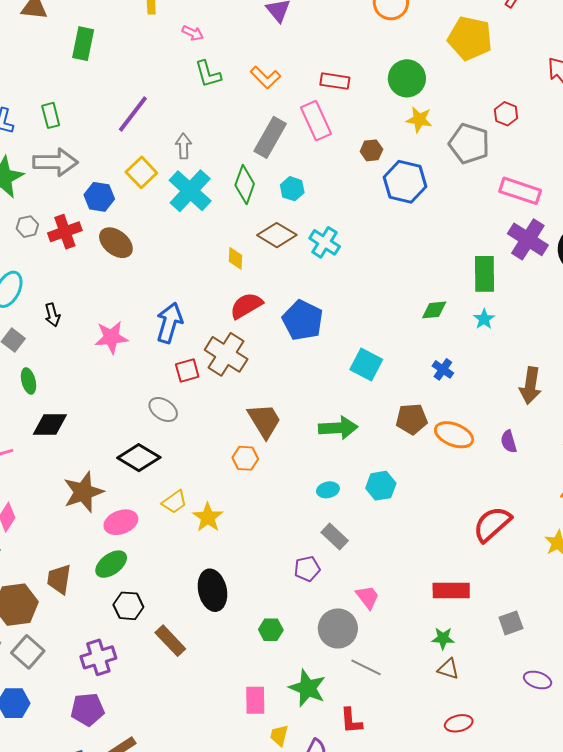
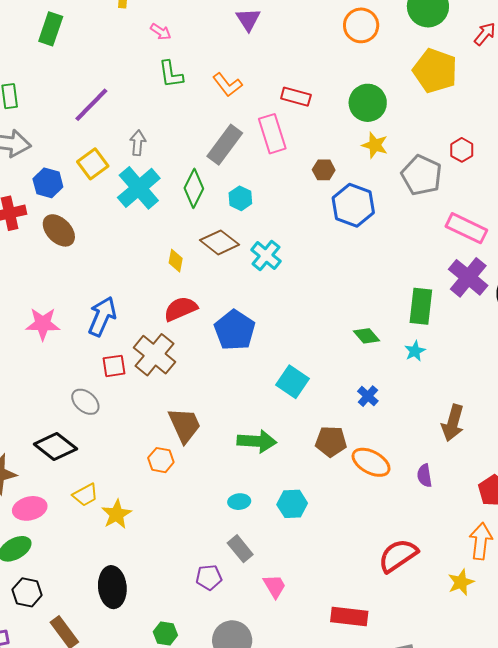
green diamond: (434, 310) -> (367, 336), turned 48
pink trapezoid: (367, 597) -> (275, 586), moved

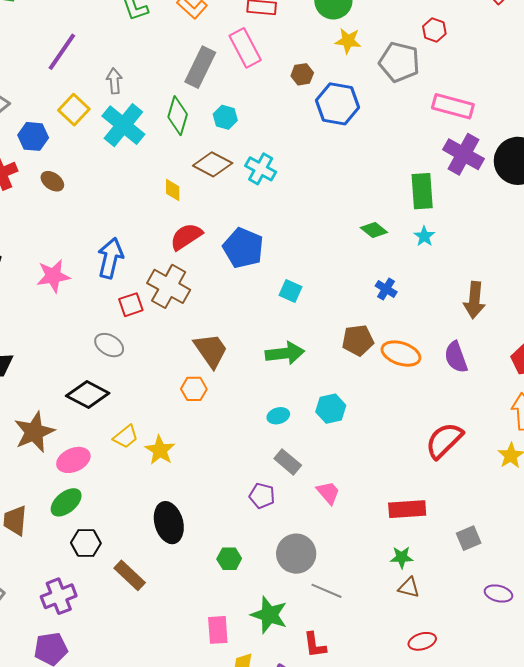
brown ellipse: (59, 230) -> (52, 181), size x0.7
cyan square: (292, 382) -> (290, 291), moved, size x0.7
purple semicircle: (425, 476) -> (456, 357), size x1.4
purple pentagon: (209, 577) -> (262, 496), turned 30

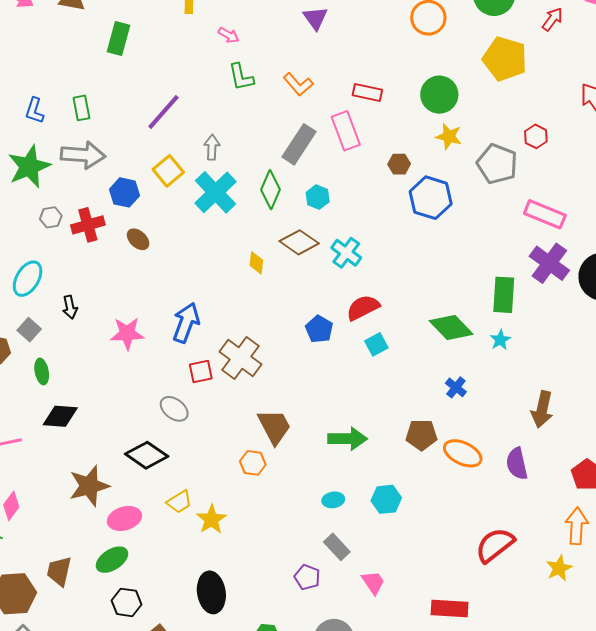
green diamond: (374, 230) -> (451, 327), size x1.6
red semicircle: (186, 237) -> (363, 308), moved
blue pentagon: (243, 248) -> (319, 329), size x0.7
cyan square: (290, 291) -> (376, 344), moved, turned 30

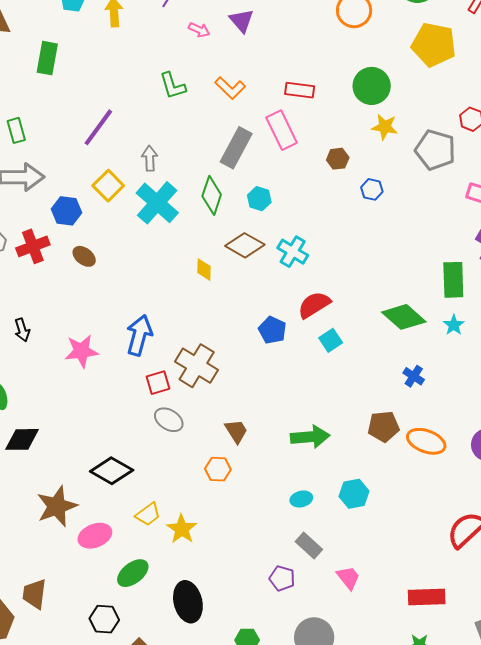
pink arrow: (229, 35) -> (199, 30), moved
blue hexagon: (431, 198) -> (372, 189), size x0.5
gray ellipse: (174, 409) -> (169, 420), moved
brown trapezoid: (274, 427) -> (236, 431), size x0.7
green ellipse: (112, 560) -> (133, 573), moved

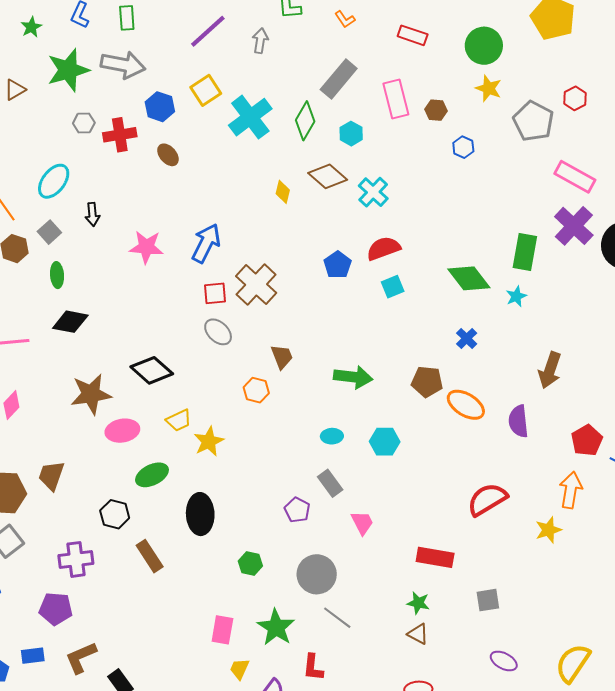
orange L-shape: (230, 88) -> (345, 19), size x0.7
pink rectangle: (282, 130) -> (396, 99), moved
gray arrow: (150, 158) -> (260, 41), moved

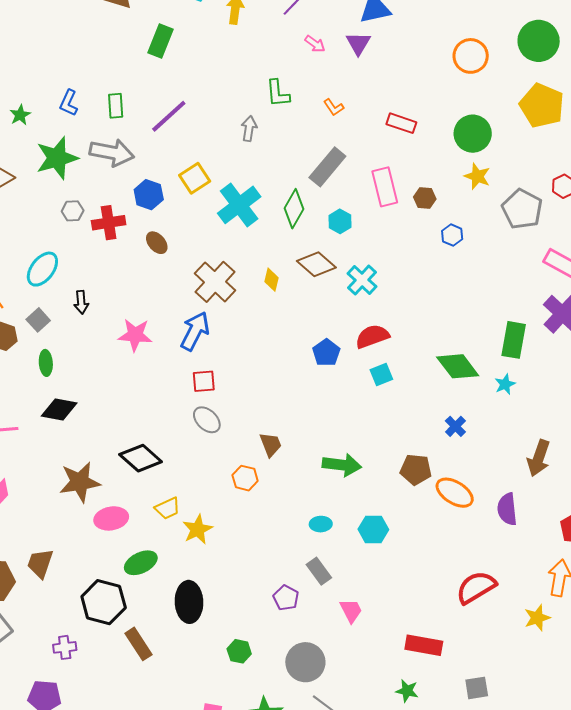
purple line: (208, 31) -> (169, 116), moved
brown cross: (256, 285) -> (215, 282), moved
black hexagon: (115, 514) -> (104, 602), size x1.5
purple cross: (76, 559) -> (65, 647), size x0.7

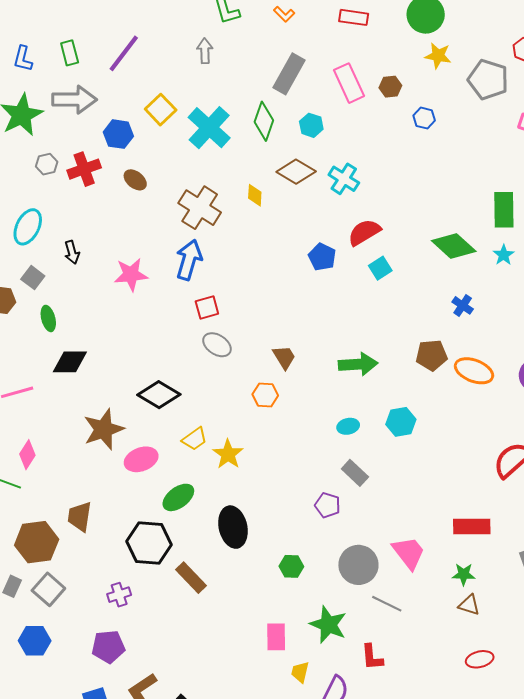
pink trapezoid: (351, 611) -> (409, 553), moved, size x1.4

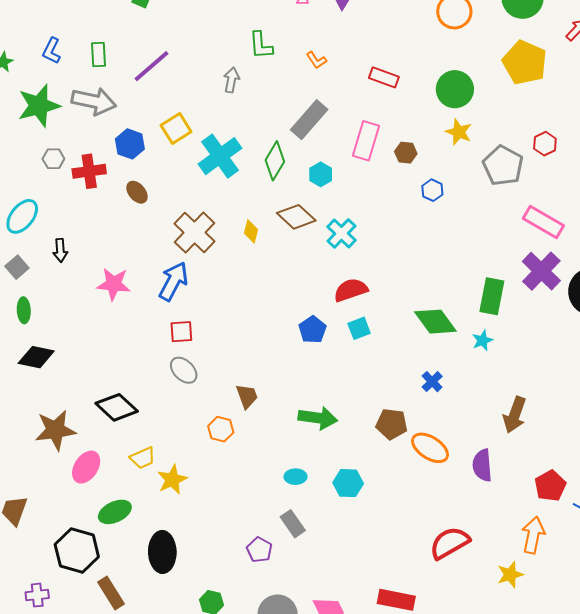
pink rectangle: (349, 83) -> (366, 141), turned 30
blue pentagon: (322, 257) -> (313, 330), moved
pink ellipse: (141, 459) -> (86, 467), turned -48

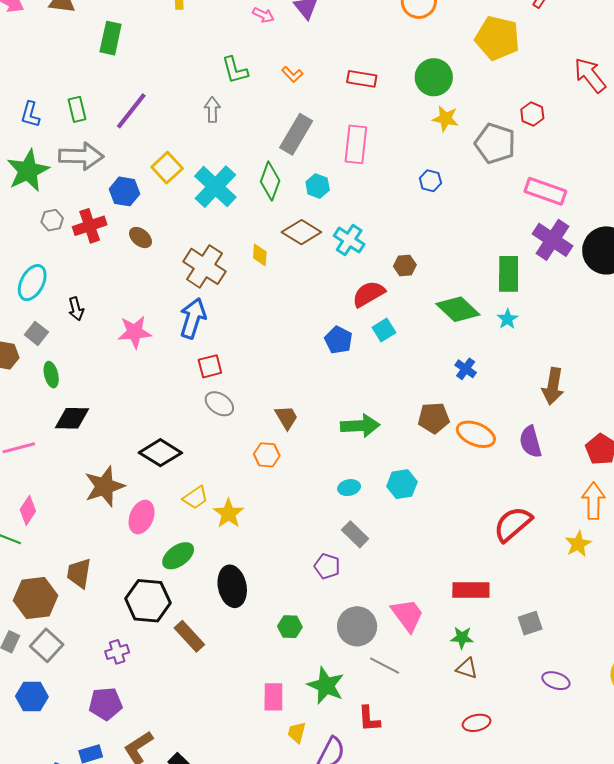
brown hexagon: (406, 153) -> (405, 266), moved

